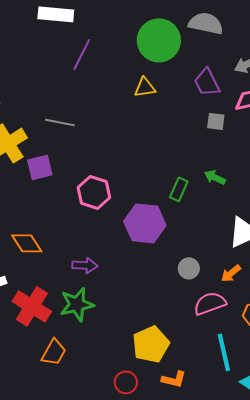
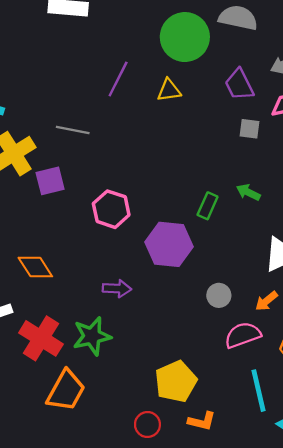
purple line: (82, 54) -> (118, 79), moved
purple arrow: (85, 265) -> (117, 289), moved
orange trapezoid: (54, 352) -> (66, 391), size x1.4

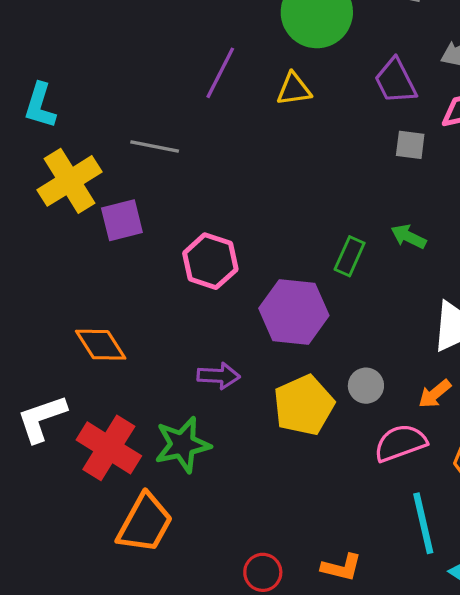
yellow pentagon: (176, 381) -> (304, 405), moved

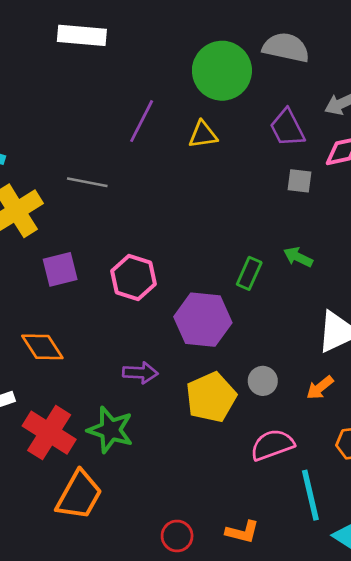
purple square: (122, 220) -> (60, 269), moved
pink semicircle: (400, 443) -> (272, 445), moved
green star: (183, 445) -> (110, 430), turned 30

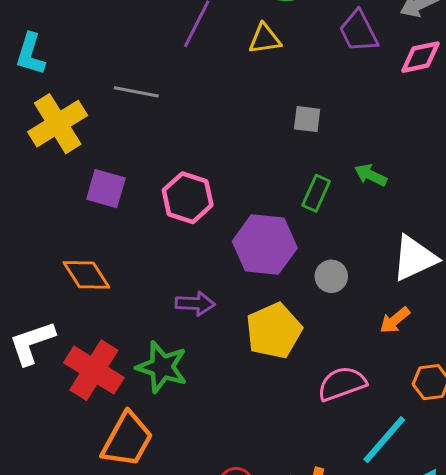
gray square: (299, 181) -> (307, 119), moved
purple square: (60, 269) -> (106, 189), turned 30
gray circle: (263, 381) -> (331, 276), moved
cyan line: (310, 495) -> (384, 440), turned 54

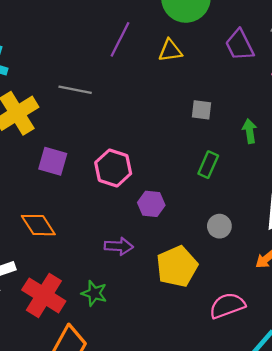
green arrow: (371, 175) -> (250, 131), moved, turned 55
purple hexagon: (265, 245) -> (151, 204), moved, size x0.6
green star: (162, 367) -> (94, 293), size x0.7

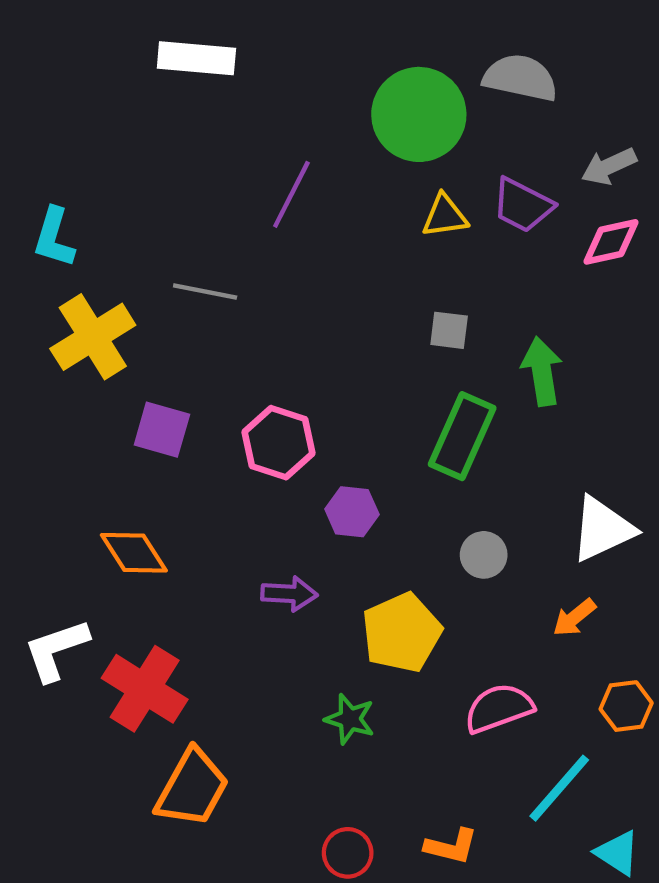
purple trapezoid: (240, 45) -> (523, 205), turned -36
yellow triangle: (170, 51) -> (445, 216), moved
green arrow: (250, 131) -> (542, 371), size x1.4
green rectangle: (208, 165) -> (462, 436), size x1.6
green star: (94, 293) -> (350, 719), moved

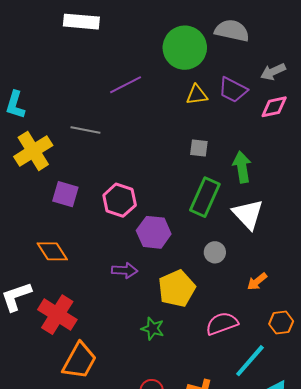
purple line: (291, 194) -> (126, 85), turned 36
purple hexagon: (352, 512) -> (154, 232), size x1.4
white triangle: (602, 529) -> (248, 214), moved, turned -48

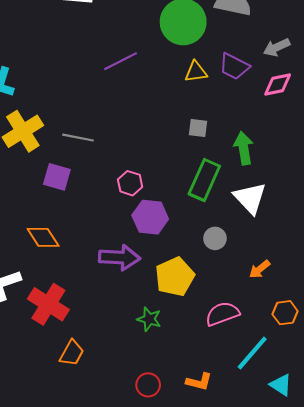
gray line: (85, 130) -> (78, 138), moved
pink hexagon: (120, 200) -> (130, 183), moved, size x0.7
purple arrow: (125, 270) -> (119, 258), size x1.5
orange trapezoid: (79, 361) -> (72, 353), size x0.7

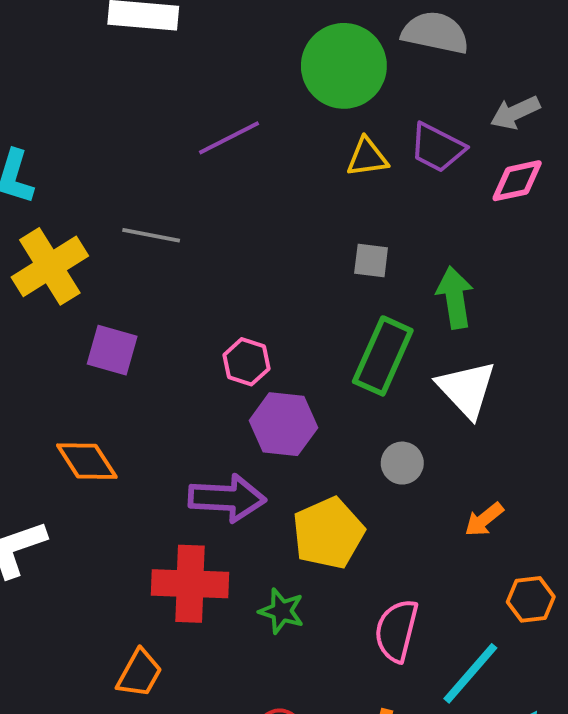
gray line: (78, 138) -> (151, 235), moved
red cross: (48, 304) -> (190, 584), moved, turned -30
pink semicircle: (222, 314) -> (396, 631), moved, turned -56

